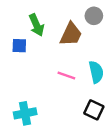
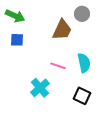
green arrow: (36, 25) -> (15, 16), moved, turned -42
cyan cross: (25, 113) -> (40, 88), moved, turned -30

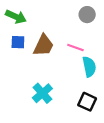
brown trapezoid: (62, 30) -> (43, 45), moved
pink line: (58, 66) -> (75, 48), moved

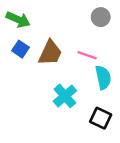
blue square: (18, 42) -> (21, 49), turned 32
cyan cross: (42, 93) -> (65, 96), moved

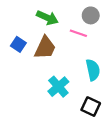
green arrow: (18, 20) -> (47, 18), moved
pink line: (87, 55) -> (78, 33), moved

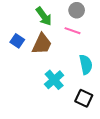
gray circle: (91, 15) -> (77, 10), moved
green arrow: (47, 18) -> (44, 16), turned 30

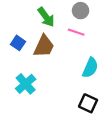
cyan semicircle: (86, 64) -> (90, 68), turned 36
cyan cross: (54, 80) -> (26, 84), moved

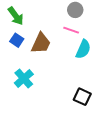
green arrow: (46, 17) -> (16, 16), moved
cyan semicircle: (90, 68) -> (83, 49), moved

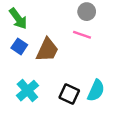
cyan semicircle: (83, 49) -> (96, 91), moved
black square: (82, 97) -> (69, 94), moved

